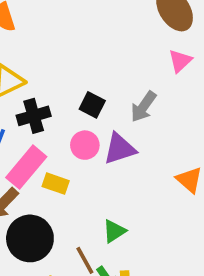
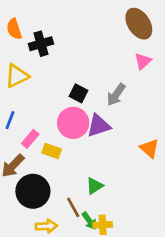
black cross: (34, 116) -> (41, 44), moved
pink circle: (85, 145) -> (73, 123), size x1.5
pink rectangle: (26, 167) -> (30, 139), size x0.6

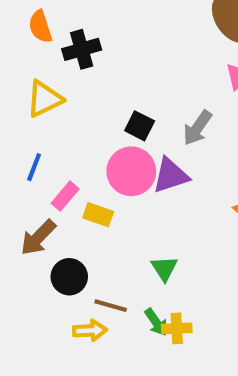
green triangle: (95, 186) -> (164, 268), turned -30
black circle: (33, 191) -> (69, 277), size x0.7
brown line: (73, 207) -> (111, 306), moved, turned -45

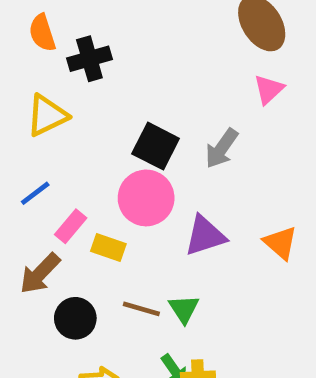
black square: (140, 126) -> (156, 146), size x1.4
blue line: (34, 167) -> (35, 193), turned 32
purple triangle: (171, 175) -> (205, 236), moved
brown line: (111, 306) -> (141, 309), moved

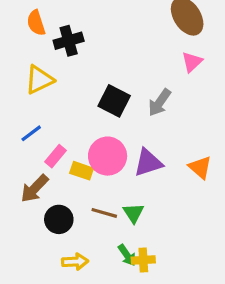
pink circle: (146, 198) -> (108, 156), moved

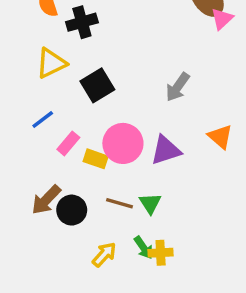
pink triangle: (192, 62) -> (222, 19), moved
black square: (114, 101) -> (97, 85), moved, turned 32
orange triangle: (200, 167) -> (220, 137), moved
brown arrow: (34, 189) -> (46, 200), moved
yellow arrow: (75, 262) -> (104, 254), moved, turned -45

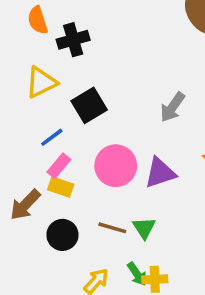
blue line: (43, 120) -> (52, 137), moved
yellow rectangle: (96, 159) -> (61, 187), moved
brown arrow: (46, 200) -> (25, 205), moved

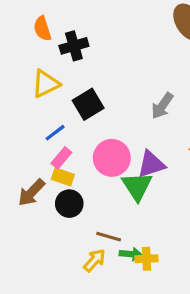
brown line: (112, 228) -> (109, 237), moved
green triangle: (144, 228) -> (137, 186), moved, size x1.5
black circle: (62, 235) -> (69, 204), moved
green arrow: (137, 274) -> (131, 254), turned -50

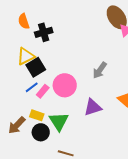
black square: (88, 104) -> (36, 67), moved
pink rectangle: (61, 158) -> (43, 91), moved
pink circle: (112, 158) -> (65, 85), moved
green triangle: (137, 186) -> (59, 121), moved

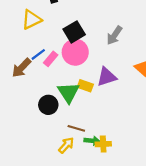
black square: (36, 67) -> (74, 32), moved
yellow rectangle: (37, 115) -> (85, 86), moved
brown arrow: (17, 125) -> (21, 68), moved

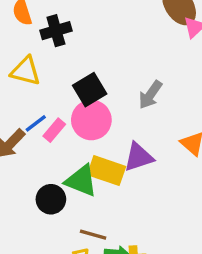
yellow triangle: (31, 20) -> (26, 71), turned 40
yellow rectangle: (85, 86) -> (107, 171), size x1.5
green triangle: (68, 93) -> (81, 181), turned -35

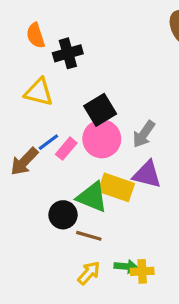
gray arrow: (150, 95) -> (144, 134), moved
purple triangle: (139, 157) -> (147, 174), turned 32
brown line: (93, 235) -> (89, 236), moved

